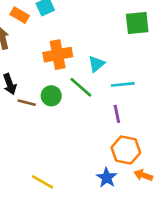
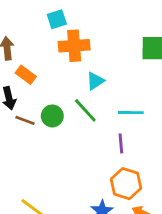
orange rectangle: (20, 15) -> (26, 75), moved
orange cross: (58, 55) -> (74, 46), moved
cyan triangle: (96, 64) -> (95, 81), moved

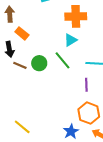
orange cross: (74, 46) -> (76, 16), moved

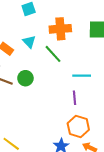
cyan triangle: (71, 40) -> (29, 42), moved, turned -40
green line: (63, 60) -> (53, 54), moved

